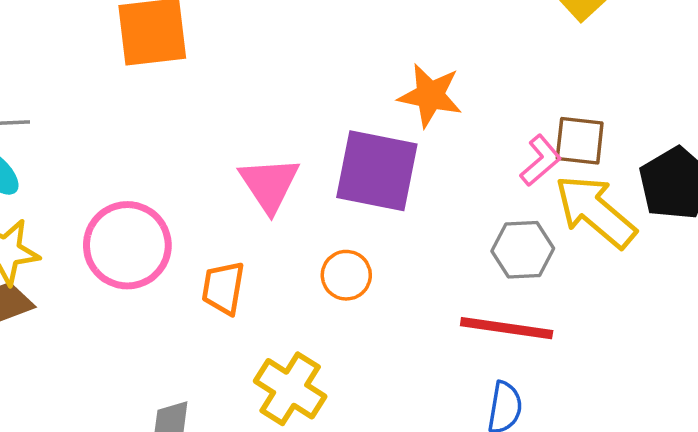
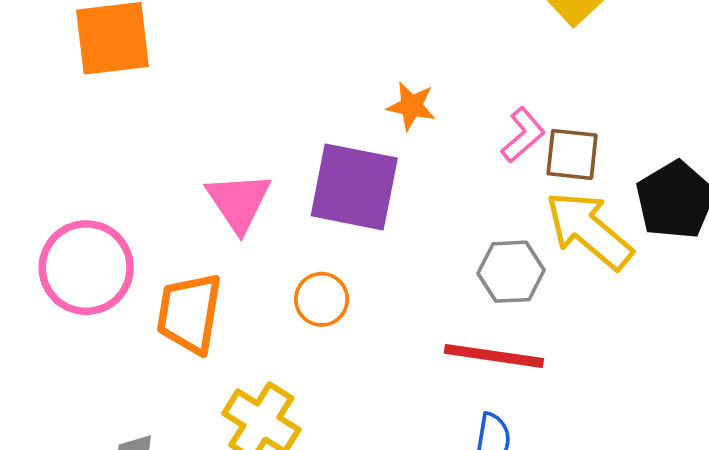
orange star: (430, 95) -> (411, 106), size x0.7
pink L-shape: (541, 160) -> (523, 135), moved
orange trapezoid: (223, 288) -> (189, 313), size x1.4

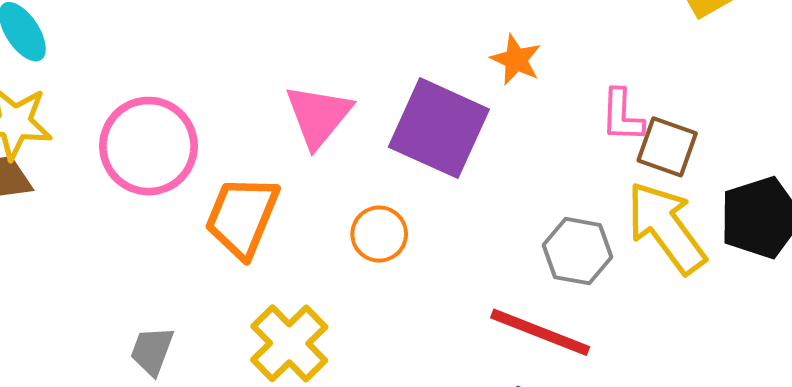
pink L-shape: (523, 135) -> (622, 116), turned 120

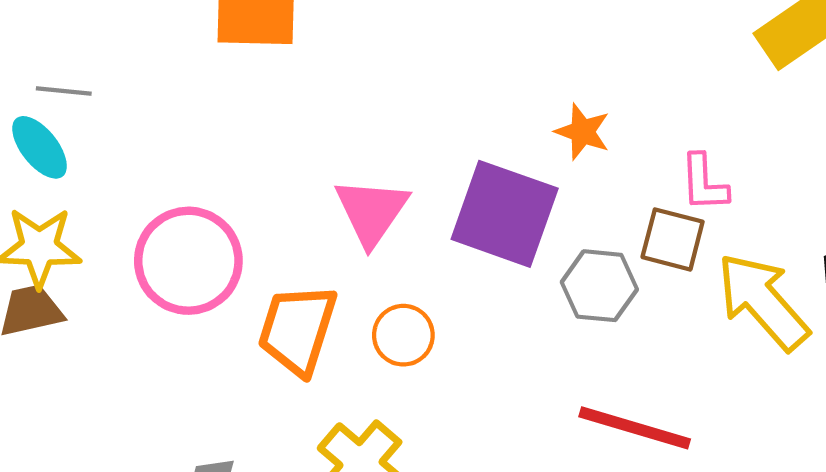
brown square: (667, 147) -> (673, 239), moved
orange circle: (379, 234) -> (403, 335), moved
gray hexagon: (578, 251) -> (599, 286), moved

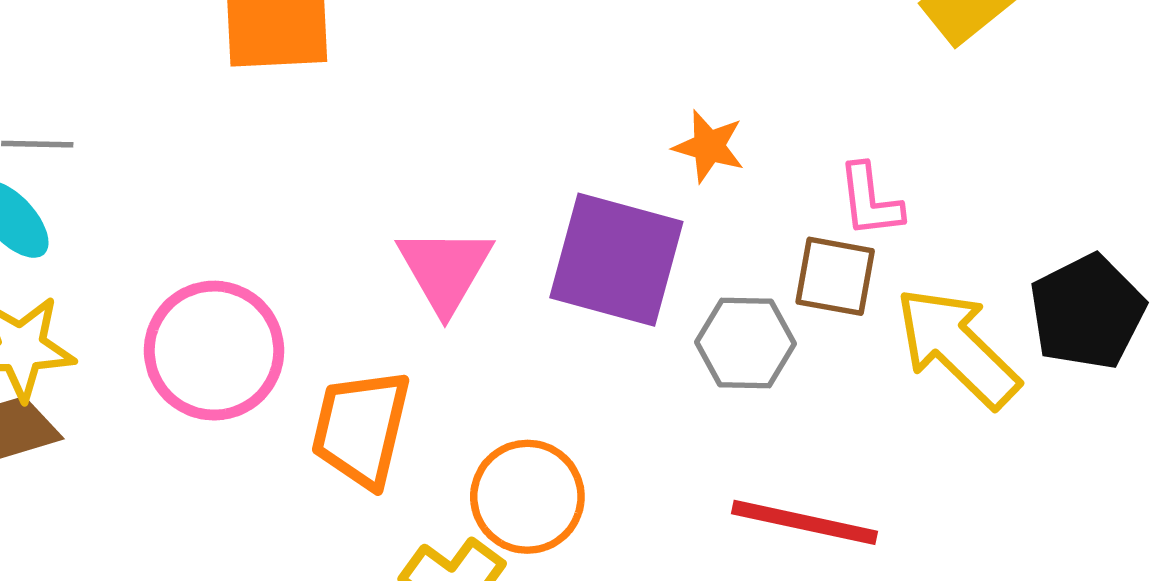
orange circle: (403, 335) -> (527, 497), moved, size x1.4

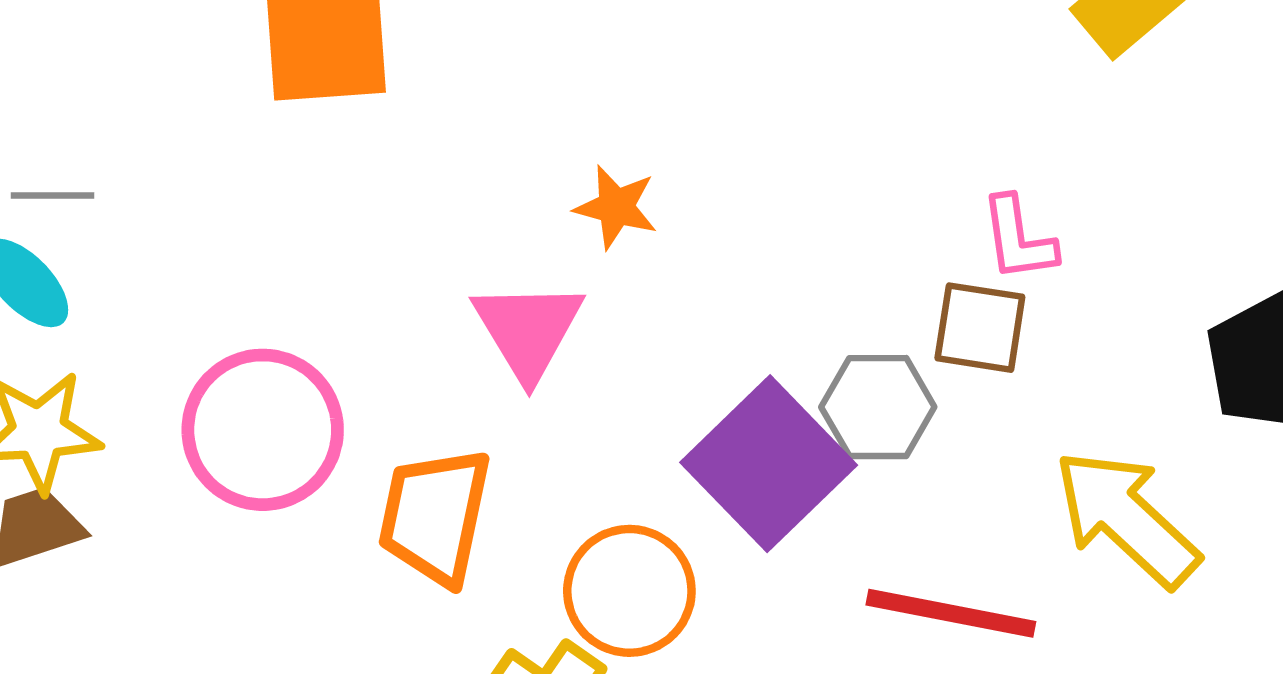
orange star: (709, 146) -> (616, 207), moved
purple square: (616, 260) -> (769, 464), moved, turned 32
yellow arrow: (957, 347) -> (1126, 518), moved

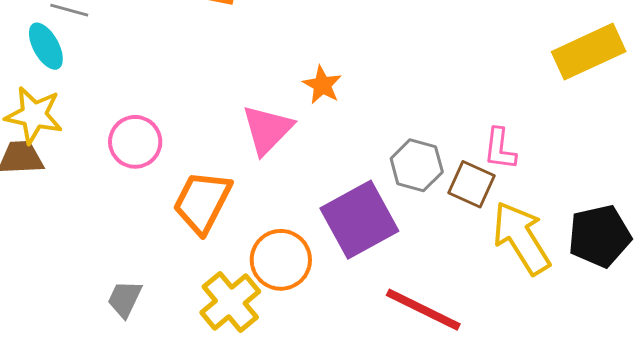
gray hexagon: (878, 407) -> (417, 165), moved
pink circle: (263, 430) -> (135, 142), size x0.7
yellow arrow: (1126, 518) -> (521, 238), moved

